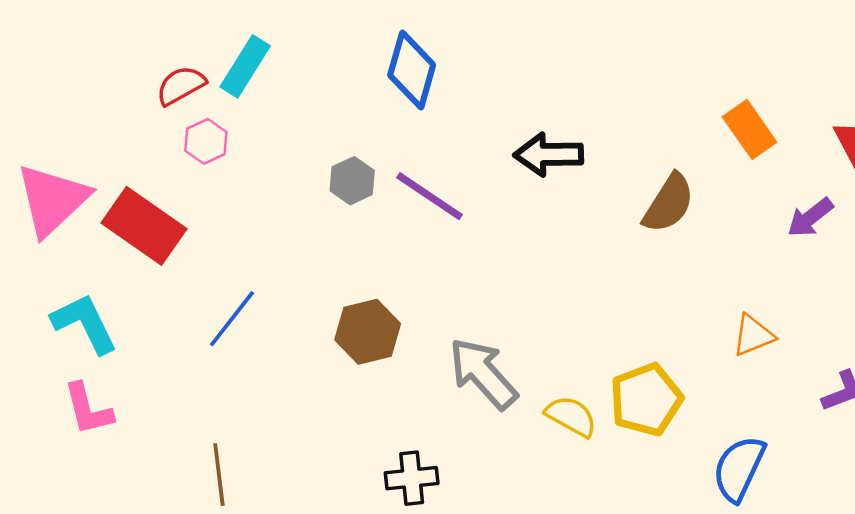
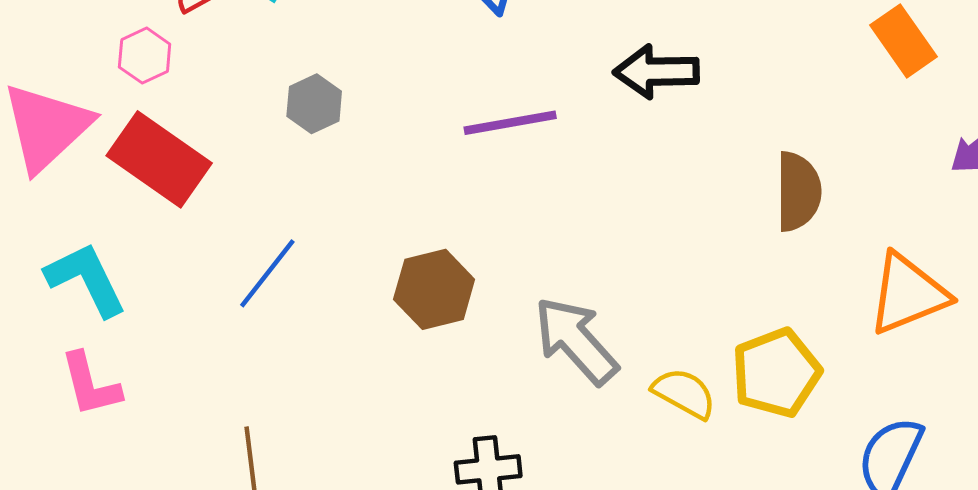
pink hexagon: (206, 141) -> (145, 56), moved
gray hexagon: (352, 181) -> (314, 104), moved
purple line: (430, 196) -> (510, 123), turned -44
brown semicircle: (669, 203) -> (798, 192), moved, turned -32
orange triangle: (753, 335) -> (908, 294), size x1.6

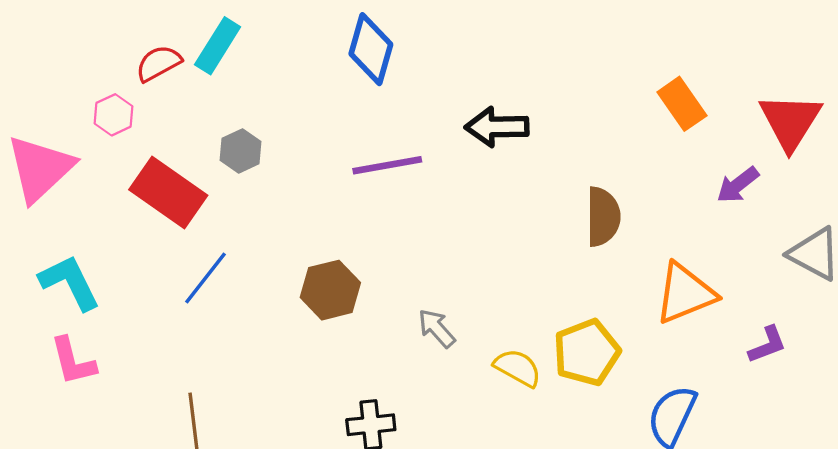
red rectangle: (159, 159) -> (168, 193), moved
gray arrow: (576, 341) -> (437, 328), size x0.6

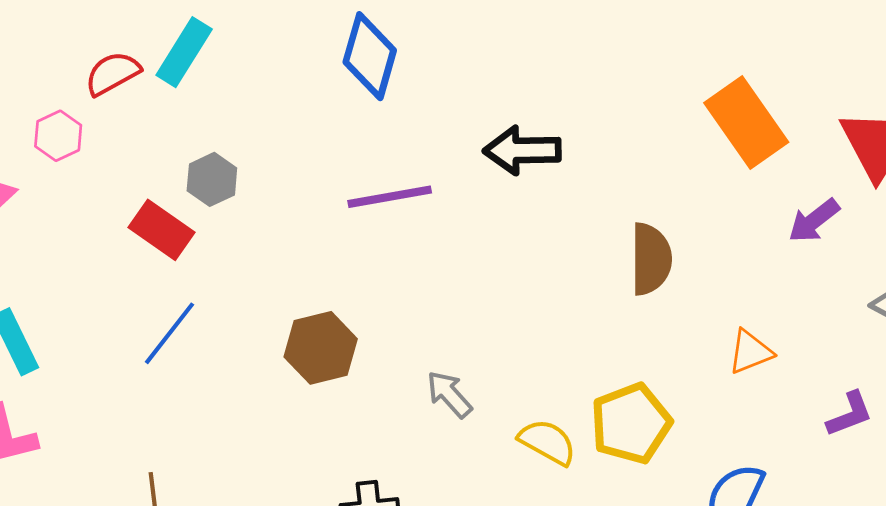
orange rectangle: (682, 104) -> (746, 122), size x1.4
red rectangle: (168, 193) -> (162, 230), moved, size x0.7
orange triangle: (685, 293) -> (750, 352), size x0.6

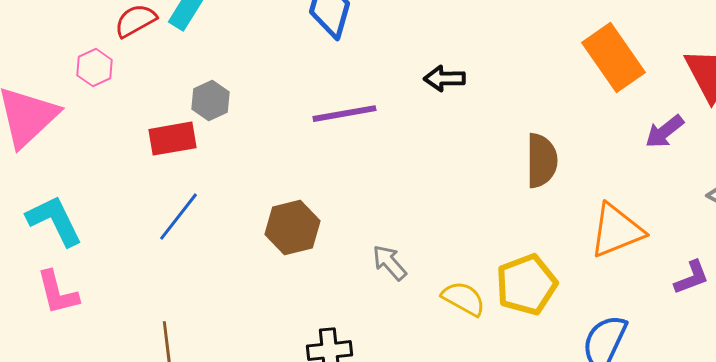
black arrow: (522, 150) -> (444, 79), size x0.7
red rectangle: (162, 230) -> (172, 139), turned -45
orange triangle: (750, 352) -> (616, 231), size x1.6

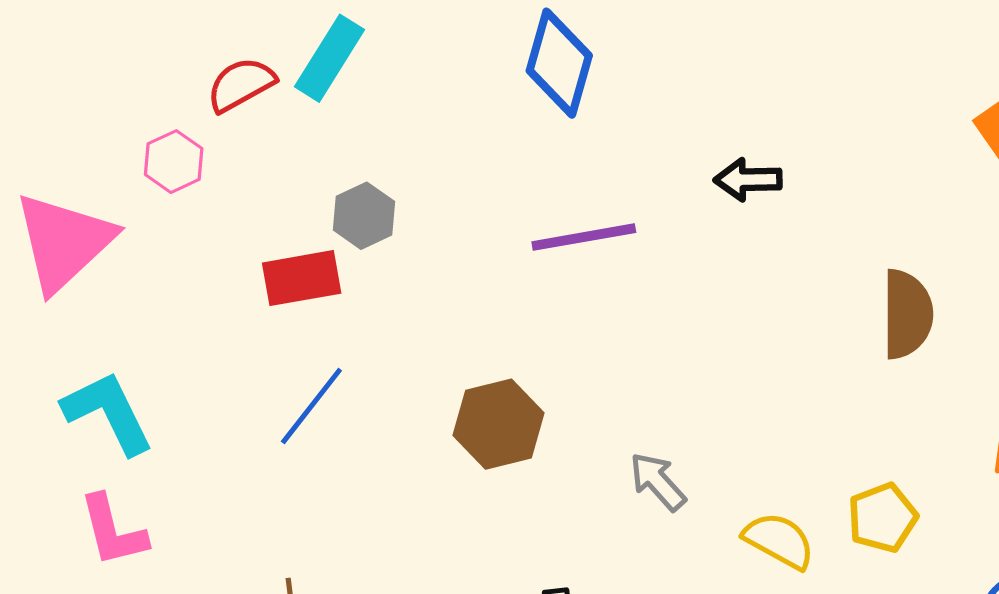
yellow pentagon: (526, 285) -> (882, 518), size x0.7

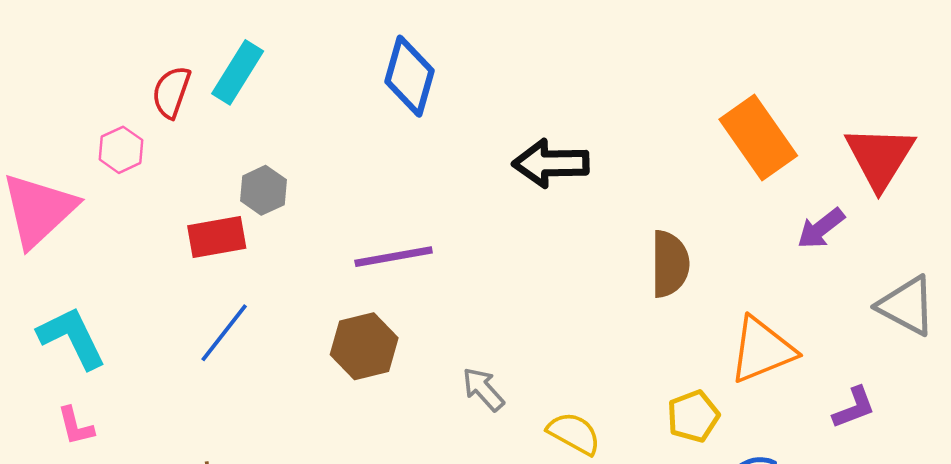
red semicircle: (241, 84) -> (171, 92), turned -42
black arrow: (748, 180) -> (551, 163), size x1.5
purple line: (584, 237) -> (394, 257), moved
yellow pentagon: (882, 518) -> (693, 416), moved
pink L-shape: (113, 531) -> (76, 426), size x0.7

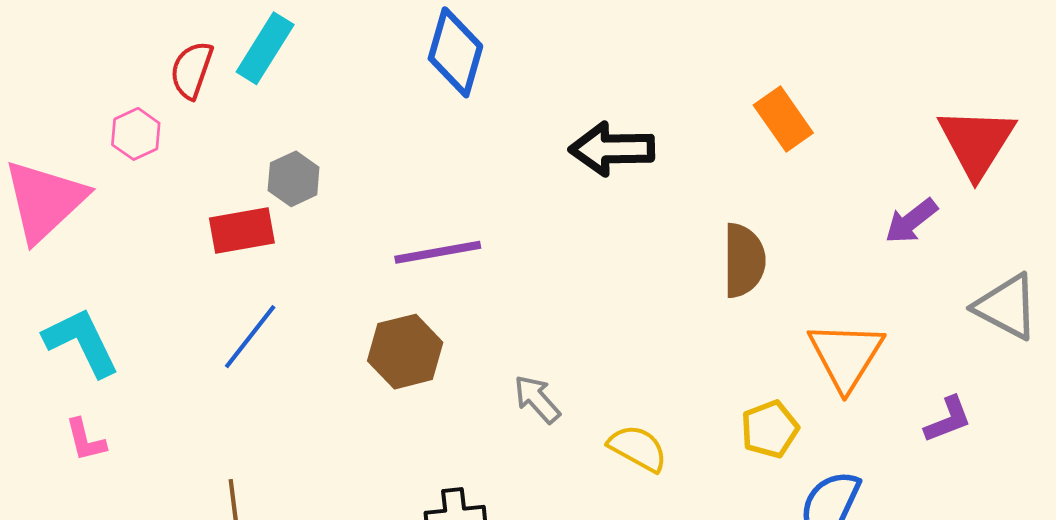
orange rectangle: (758, 138) -> (783, 119), moved, size x0.7
orange triangle: (762, 350) -> (846, 356), turned -36

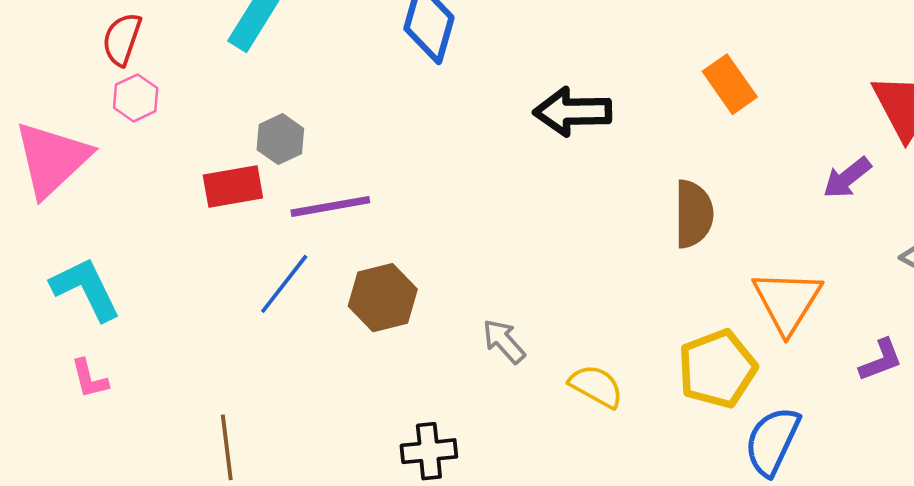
red semicircle: (192, 70) -> (122, 39), moved
purple line: (438, 252) -> (330, 206), moved
blue line: (250, 337) -> (284, 284), moved
yellow pentagon: (770, 429) -> (717, 369), size x1.5

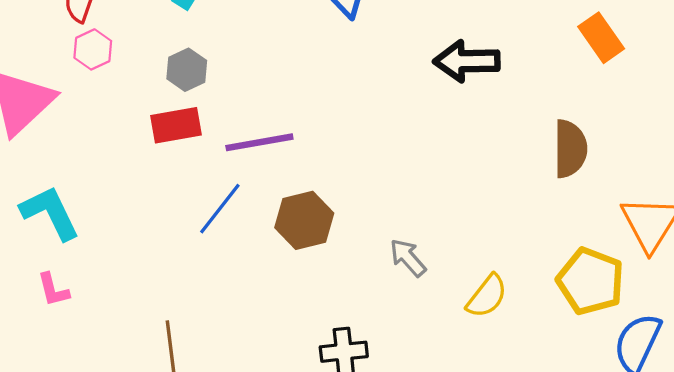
gray hexagon: (280, 139) -> (187, 70), moved
yellow pentagon: (717, 369) -> (591, 281), turned -30
yellow semicircle: (596, 386) -> (487, 296), turned 99

